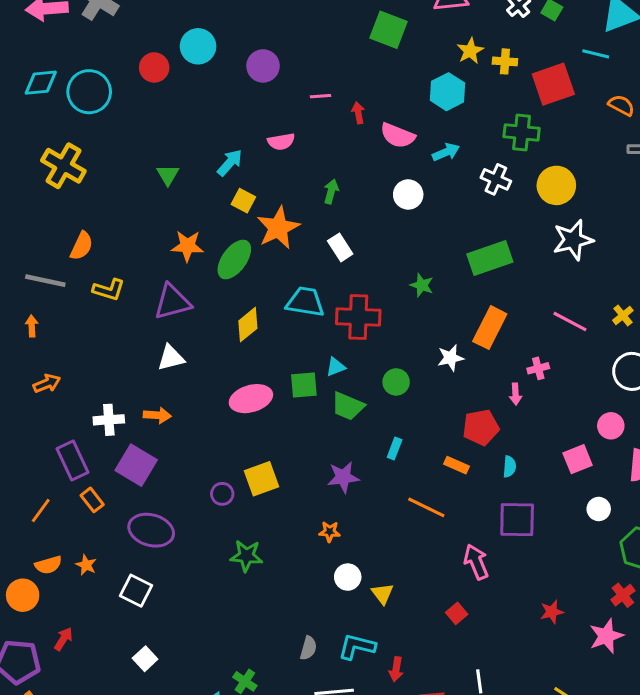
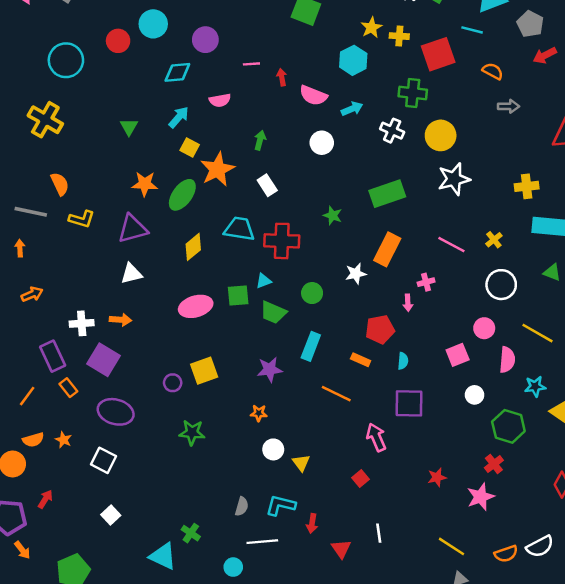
cyan diamond: (41, 83) -> (177, 72), moved
orange semicircle: (82, 246) -> (60, 184), turned -50
cyan rectangle: (395, 449) -> (311, 346), size x1.6

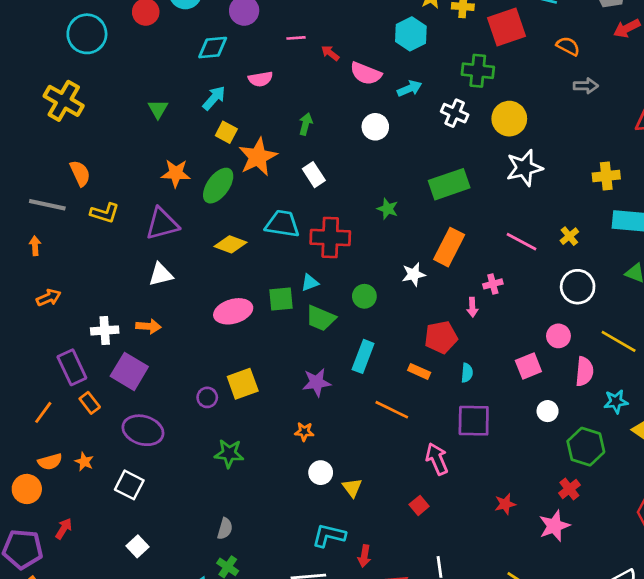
red arrow: (282, 77) -> (330, 53), turned -42
yellow diamond: (193, 247) -> (230, 244), turned 60
gray semicircle: (242, 506) -> (225, 529), moved

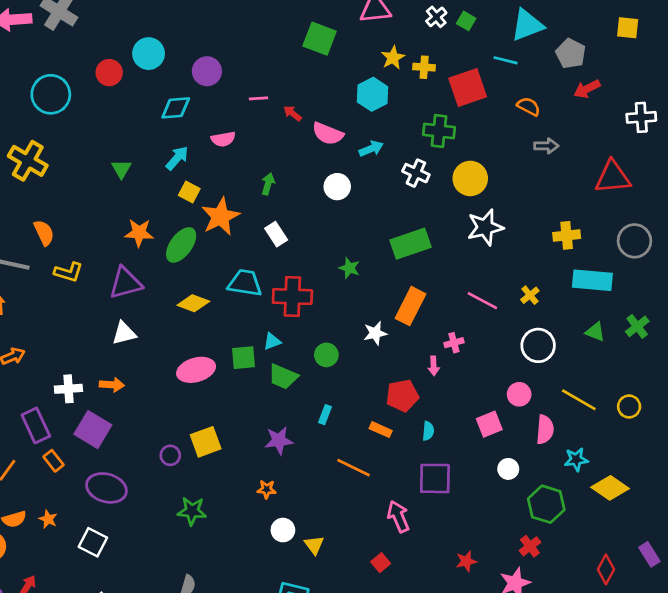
cyan rectangle: (363, 356) -> (325, 415), size x0.6

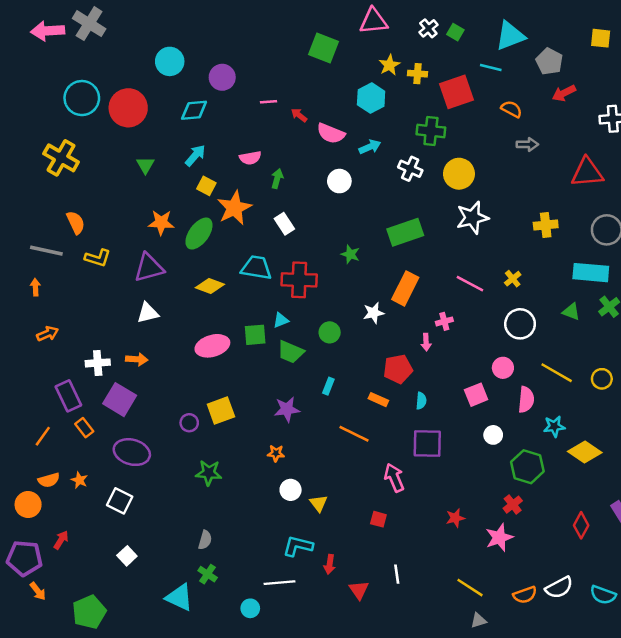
red circle: (109, 73) -> (128, 108), moved, size x1.6
pink semicircle: (223, 139) -> (250, 158), moved
cyan rectangle: (592, 280) -> (591, 273), moved
red square: (381, 563) -> (378, 519), turned -35

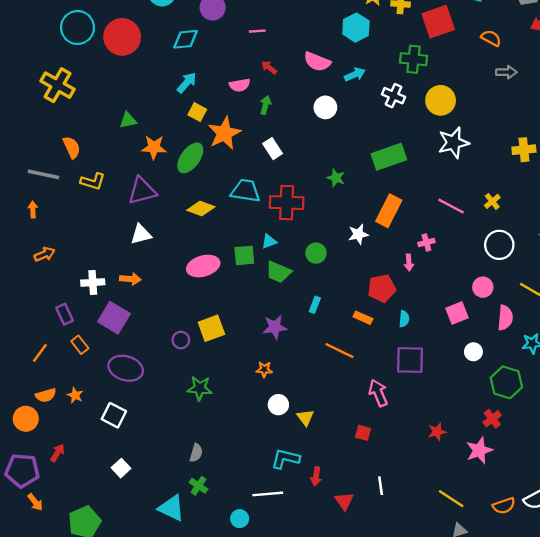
red arrow: (299, 115) -> (269, 67), moved
green triangle: (145, 165) -> (128, 120), moved, turned 48
purple rectangle: (68, 396) -> (65, 314), size x0.7

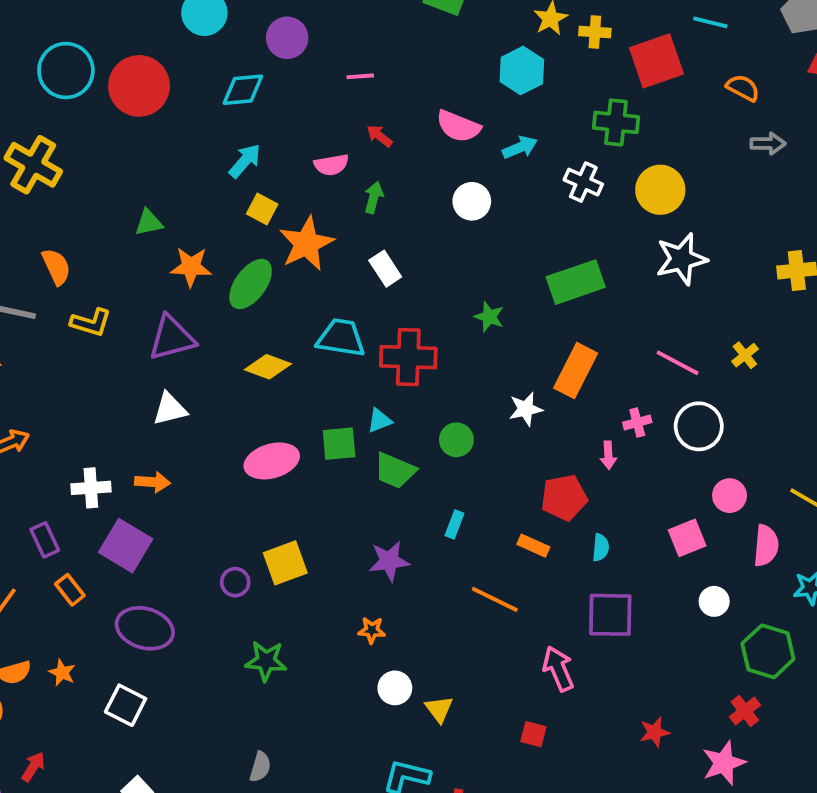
white circle: (499, 245) -> (699, 426), moved

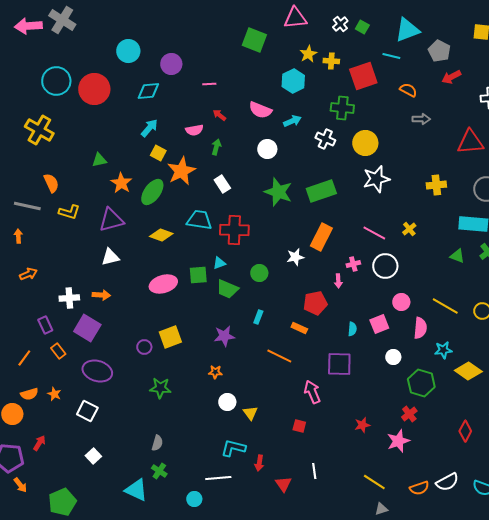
orange star: (191, 267) -> (121, 183), turned 30
green star: (489, 317) -> (278, 192), moved, size x1.8
cyan semicircle: (601, 548) -> (352, 329), moved

